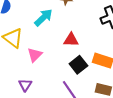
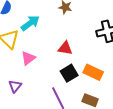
cyan arrow: (43, 18) -> (30, 23), moved

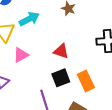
orange rectangle: (93, 72) -> (86, 81), turned 30

